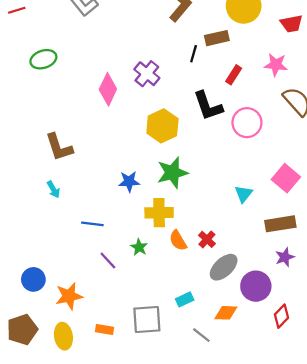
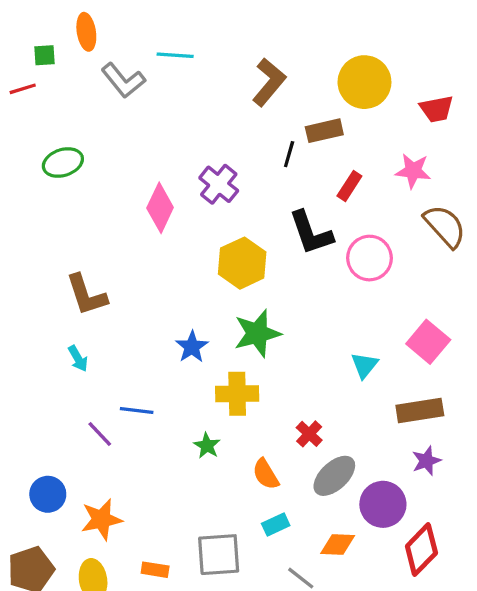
blue star: (129, 182) -> (192, 347), turned -30
orange semicircle: (178, 241) -> (266, 474), moved
purple line: (108, 261) -> (100, 434), moved
red diamond: (281, 316) -> (421, 550), size x1.4

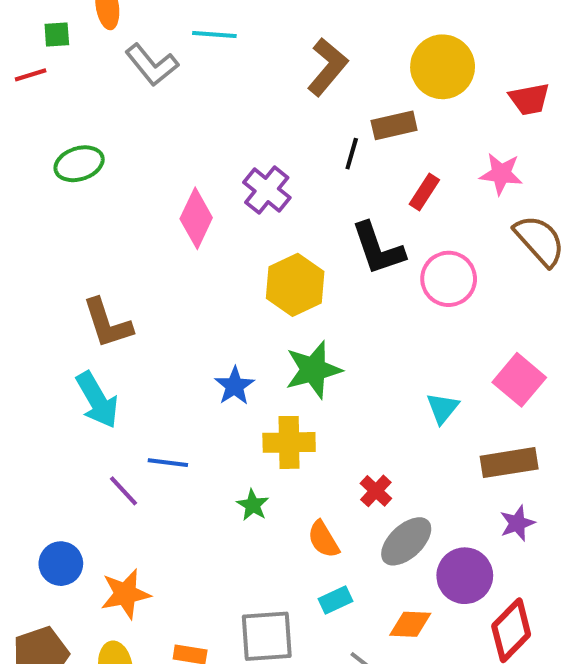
cyan arrow: (78, 359) -> (97, 400), size x1.8

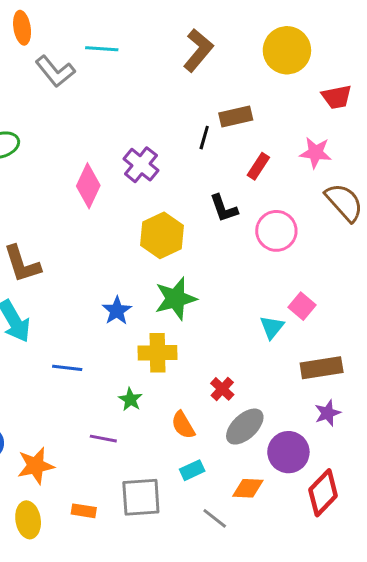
brown L-shape: (327, 67) -> (198, 50), moved
yellow circle: (443, 67) -> (287, 50), moved
black L-shape: (378, 249) -> (224, 208), size x0.7
pink square: (519, 380) -> (302, 306), moved, size x0.7
purple line: (123, 491) -> (103, 439), moved, turned -36

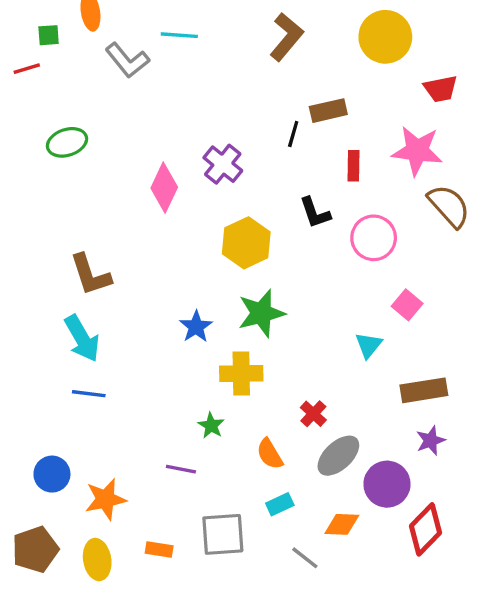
pink star: (316, 153) -> (417, 151), size x1.4
red rectangle: (258, 166) -> (353, 166), turned -32
pink square: (302, 306) -> (407, 305), moved
blue line: (67, 368) -> (89, 394), moved

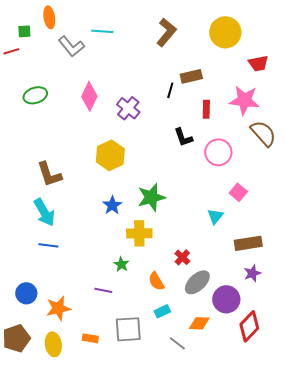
pink diamond: (164, 188) -> (89, 96), moved
yellow hexagon: (246, 243) -> (110, 155), moved

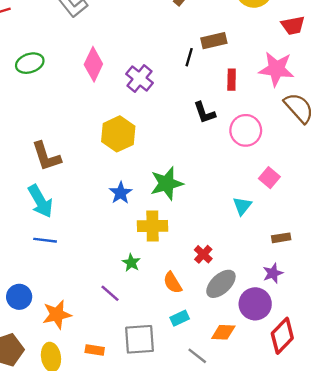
brown rectangle: (248, 243) -> (281, 238), size x0.6
purple star: (252, 273) -> (273, 273), moved
purple line: (103, 290) -> (110, 293), turned 30

